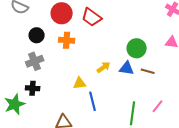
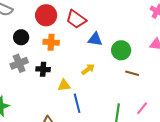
blue triangle: (127, 68) -> (95, 39), moved
black cross: (33, 88) -> (43, 69), moved

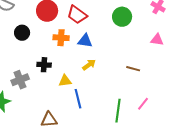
blue triangle: (95, 39) -> (85, 41), moved
orange cross: (51, 42) -> (61, 38), moved
green circle: (121, 50) -> (122, 17), moved
gray cross: (19, 63) -> (20, 80), moved

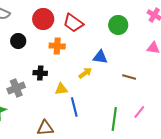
blue triangle: (85, 41) -> (100, 57), moved

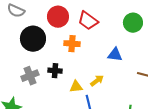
black circle: (18, 41) -> (33, 39), size x1.6
yellow arrow: (85, 73) -> (97, 81), moved
gray cross: (16, 88) -> (30, 76), moved

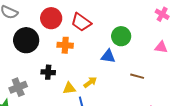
green circle: (133, 23) -> (121, 36), moved
gray cross: (30, 76) -> (18, 87), moved

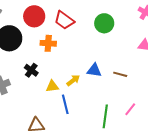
green circle: (121, 36) -> (104, 23), moved
blue triangle: (108, 56) -> (94, 70), moved
black cross: (48, 72) -> (31, 70), turned 32

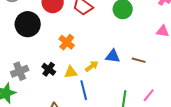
orange cross: (48, 43) -> (67, 42), moved, turned 35
black cross: (31, 70) -> (49, 69), moved

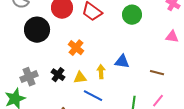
brown line: (139, 60) -> (157, 73), moved
yellow arrow: (92, 66) -> (101, 72), turned -56
blue line: (84, 90) -> (93, 96), turned -48

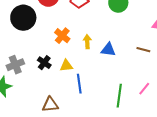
yellow arrow: (101, 72) -> (87, 42), moved
brown line: (157, 73) -> (143, 50), moved
blue line: (93, 96) -> (79, 84), turned 54

